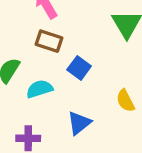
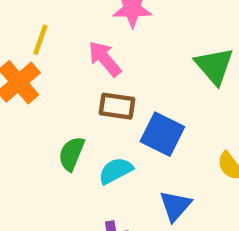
blue square: (79, 68) -> (162, 134), size x1.4

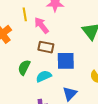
yellow line: (40, 40) -> (25, 14), moved, turned -32
blue square: (162, 134) -> (66, 61), turned -30

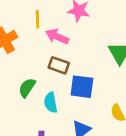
pink arrow: (41, 25) -> (57, 36), turned -36
cyan semicircle: (44, 76) -> (51, 103), turned -84

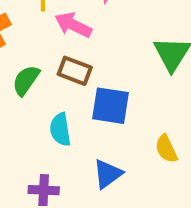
green semicircle: (27, 88) -> (26, 80), moved

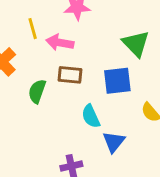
blue square: (111, 106) -> (117, 81), moved
cyan semicircle: (60, 130) -> (91, 116), moved

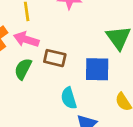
pink arrow: (60, 43) -> (26, 39), moved

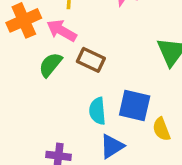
blue square: (97, 69) -> (135, 105), moved

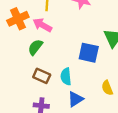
brown rectangle: (91, 60) -> (42, 76), moved
blue square: (135, 105) -> (89, 53), moved

